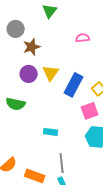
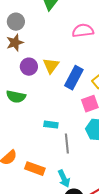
pink semicircle: (83, 38) -> (83, 31), size x1.5
brown star: (32, 47) -> (15, 43), moved
gray line: (62, 163) -> (67, 144), moved

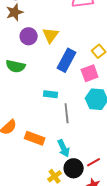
blue rectangle: (74, 78) -> (67, 60), moved

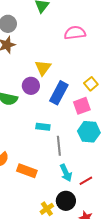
purple circle: (29, 36) -> (31, 86), moved
cyan arrow: (64, 148) -> (66, 173), moved
red line: (94, 162) -> (86, 181), moved

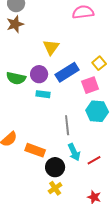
purple circle: (31, 86) -> (39, 74), moved
blue rectangle: (59, 93) -> (67, 72), turned 30
cyan rectangle: (43, 127) -> (43, 94), moved
black circle: (66, 201) -> (55, 167), moved

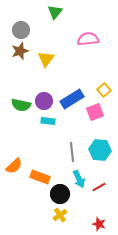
yellow triangle: (51, 47) -> (46, 59), moved
cyan hexagon: (97, 111) -> (100, 150), moved

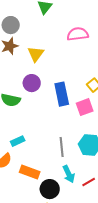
blue rectangle: (72, 99) -> (62, 94), turned -70
purple circle: (44, 101) -> (32, 83), moved
cyan rectangle: (48, 121) -> (18, 141), moved, turned -32

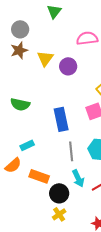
purple circle: (32, 83) -> (68, 66), moved
blue rectangle: (62, 94) -> (61, 119), moved

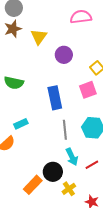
purple circle: (68, 66) -> (64, 55), moved
orange rectangle: (39, 176) -> (33, 185), moved, turned -66
yellow cross: (59, 214) -> (69, 189), moved

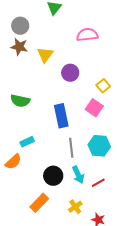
brown star: (13, 29) -> (19, 47), turned 30
pink square: (88, 90) -> (94, 108), turned -36
black circle: (53, 172) -> (53, 176), moved

